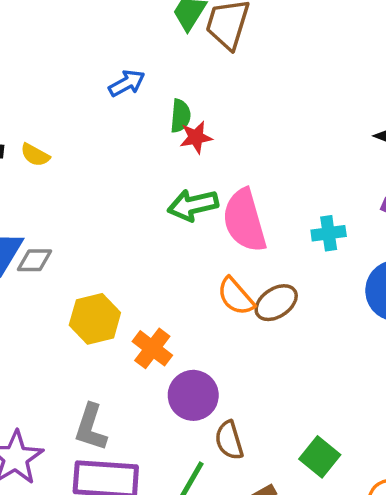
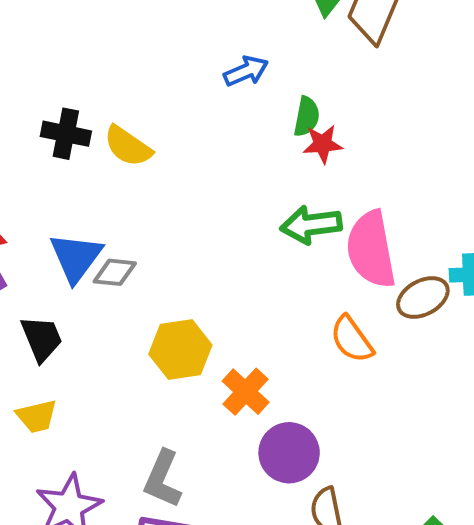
yellow semicircle: (35, 155) -> (128, 146), size x1.4
brown ellipse: (276, 303) -> (423, 297), moved

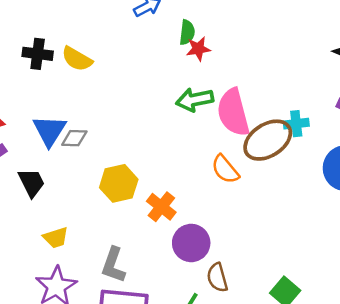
brown ellipse: (423, 297) -> (268, 140), size x1.5
yellow trapezoid: (37, 416) -> (56, 238), moved

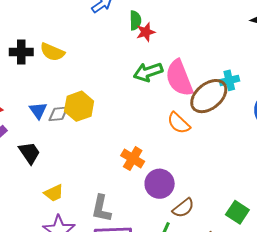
blue triangle: (49, 131) -> (38, 110), size x0.7
yellow hexagon: (119, 183) -> (79, 106), moved
brown semicircle: (217, 278) -> (183, 208), turned -105

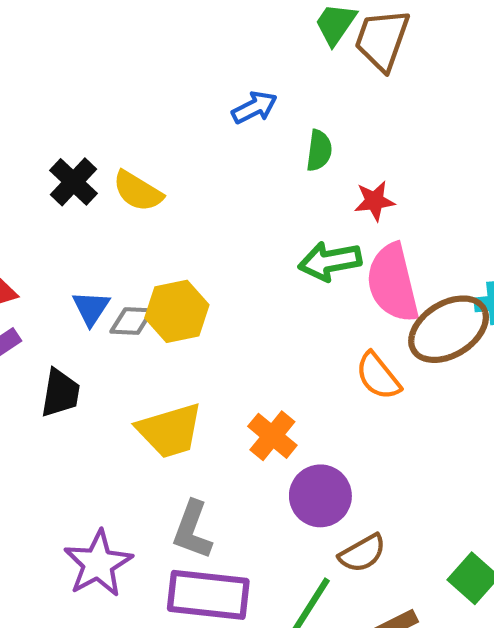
red star: (146, 32) -> (375, 201), moved
black cross: (21, 52) -> (74, 182), turned 35
black trapezoid: (29, 153) -> (60, 393), turned 35
yellow trapezoid: (54, 193) -> (170, 431), moved, size x1.6

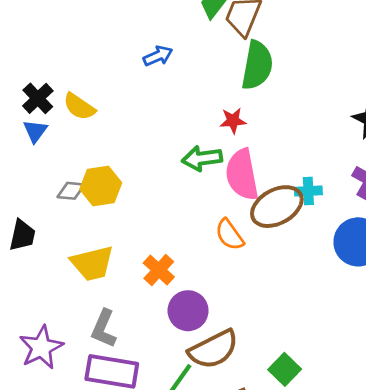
green semicircle: (319, 151) -> (257, 65), moved, size x1.8
blue triangle: (91, 308) -> (35, 131), moved
brown semicircle: (362, 553) -> (213, 349), size x1.6

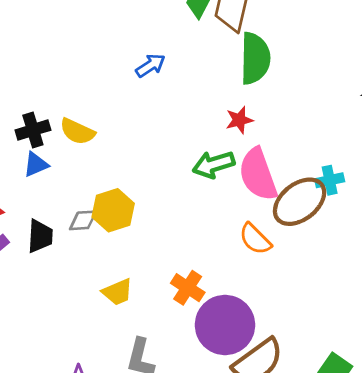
black cross: (38, 98) -> (33, 130), turned 36
blue triangle: (35, 131) -> (36, 164), turned 40
black trapezoid: (22, 235) -> (40, 236), moved
yellow trapezoid: (92, 263) -> (117, 292), size x0.7
purple circle: (188, 311) -> (225, 325), size x1.4

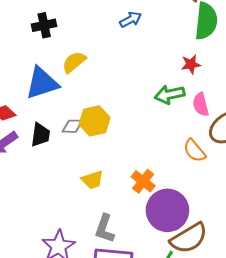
black cross: (33, 130) -> (44, 25), moved
yellow semicircle: (77, 131) -> (74, 62), turned 110
blue triangle: (36, 164) -> (42, 83), size x1.8
pink semicircle: (258, 174) -> (201, 105), size x0.6

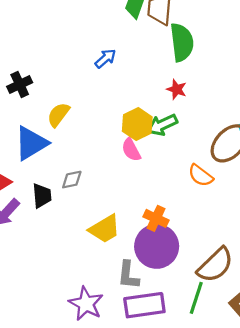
red star: (191, 64) -> (177, 89), turned -30
pink semicircle: (201, 105) -> (131, 150), moved
yellow hexagon: (95, 121) -> (137, 124), moved
yellow trapezoid: (92, 180) -> (105, 229), size x1.4
purple circle: (167, 210) -> (157, 246), moved

